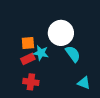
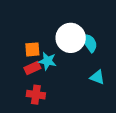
cyan semicircle: (73, 54) -> (89, 42), moved
cyan triangle: (84, 83) -> (97, 77), moved

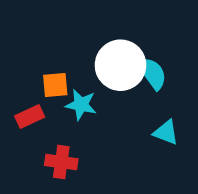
red rectangle: (32, 68) -> (30, 117), moved

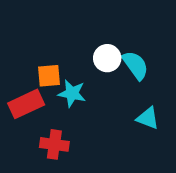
white circle: (121, 65) -> (107, 58), size x0.6
red rectangle: (30, 117) -> (26, 104), size x1.4

